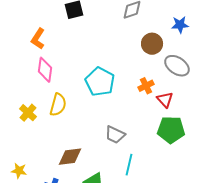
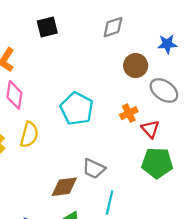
brown diamond: (70, 157) -> (64, 187), moved

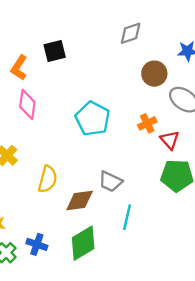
black square: (47, 27) -> (55, 51), moved
yellow semicircle: (29, 135) -> (48, 179), moved

